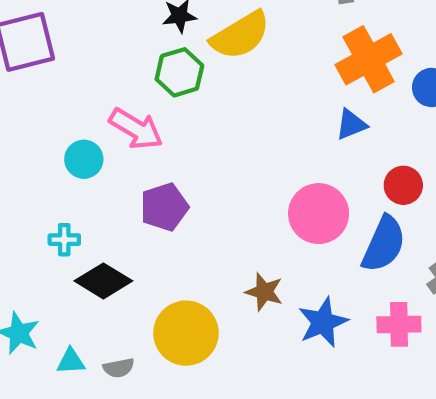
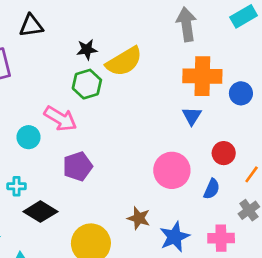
orange cross: (369, 59) -> (202, 76), turned 30
blue triangle: (351, 124) -> (192, 116), turned -36
blue semicircle: (384, 244) -> (212, 189), size x0.6

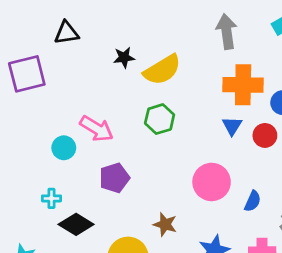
green hexagon: (87, 84) -> (160, 119), moved
red circle: (224, 153) -> (265, 135), moved
brown star: (139, 218) -> (165, 224), moved

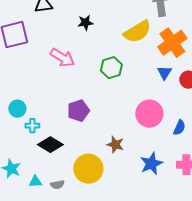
yellow semicircle: (162, 70) -> (137, 32), moved
orange cross: (243, 85) -> (172, 43), turned -36
pink arrow: (97, 129) -> (62, 58), moved
cyan circle: (64, 148) -> (17, 109), moved

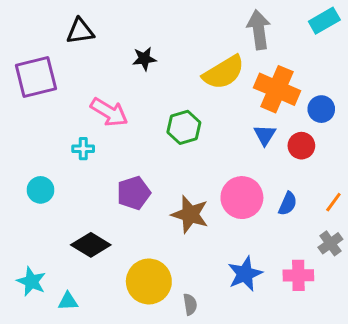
orange cross: (172, 43) -> (277, 89), turned -32
cyan cross: (32, 126) -> (83, 149), moved
blue semicircle: (179, 128) -> (288, 204), moved
brown star: (115, 145) -> (190, 214), moved, size x1.4
gray semicircle: (57, 185) -> (190, 304), moved, turned -88

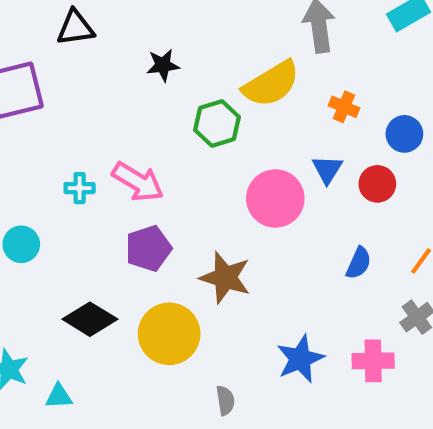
orange cross: (277, 89) -> (344, 107), size x0.5
pink arrow: (109, 112) -> (138, 182), moved
green hexagon: (184, 127) -> (217, 124), moved
pink circle: (242, 198) -> (275, 198), moved
yellow circle: (149, 281) -> (169, 334), moved

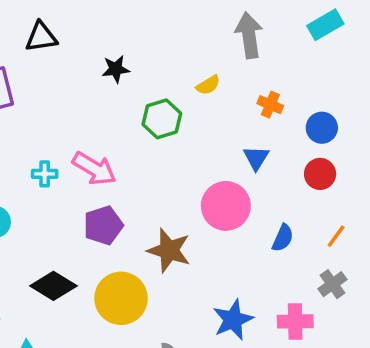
yellow semicircle: (271, 84) -> (208, 85), size x0.5
red circle: (377, 184) -> (320, 174), moved
pink circle: (275, 198) -> (226, 206), moved

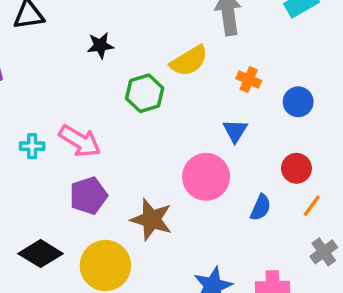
yellow semicircle: (208, 85) -> (189, 61), size x1.6
red circle: (320, 174) -> (296, 168), moved
gray cross: (332, 284) -> (324, 252), moved

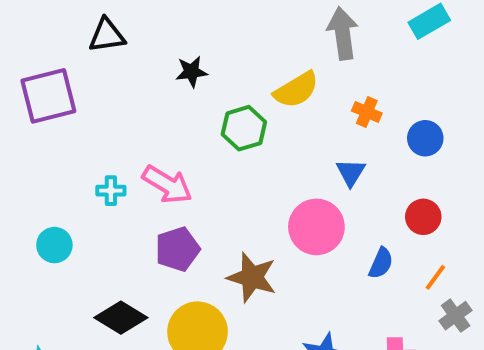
orange line: (312, 206) -> (435, 277), moved

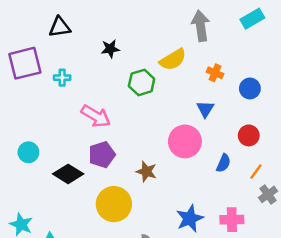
cyan cross: (111, 191) -> (62, 78), moved
brown star: (252, 277) -> (146, 172), size x0.7
black diamond: (121, 318) -> (68, 174), moved

